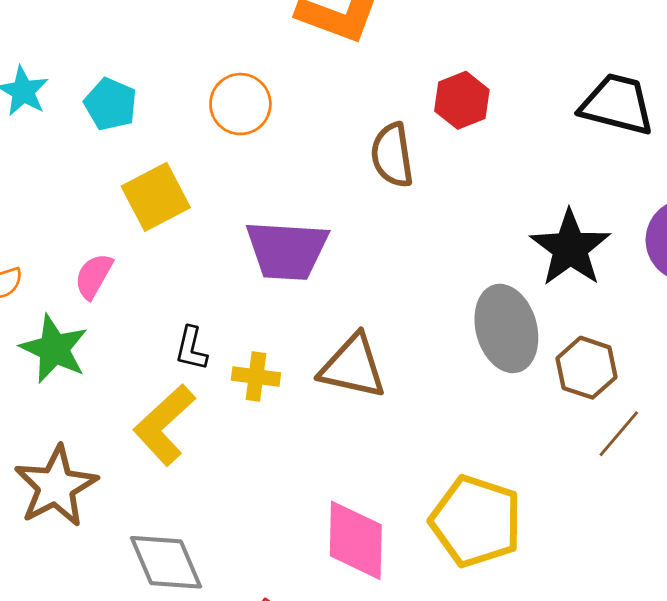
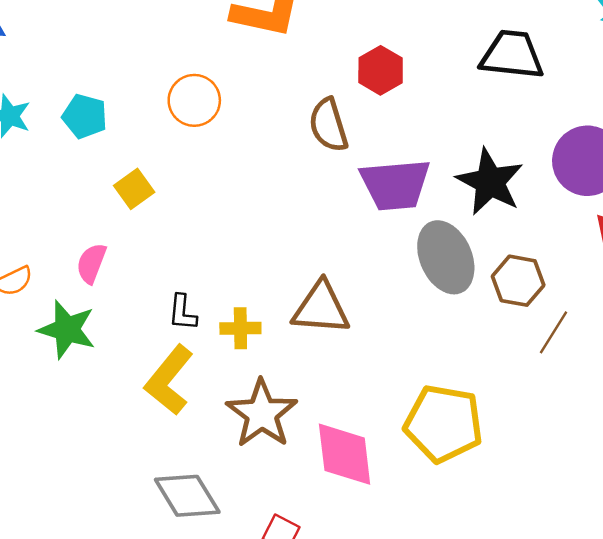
yellow square: (156, 197) -> (134, 189), size x0.7
purple trapezoid: (287, 250) -> (395, 185), moved
brown star: (56, 486) -> (262, 414), moved

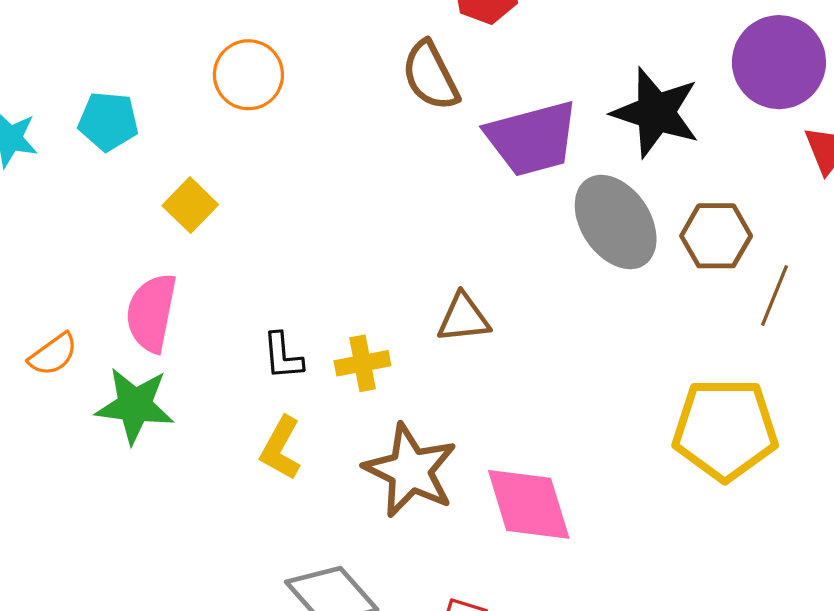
pink semicircle: (91, 263) -> (151, 313), size x1.4
brown triangle: (321, 308) -> (464, 318), size x0.7
yellow L-shape: (169, 380) -> (281, 448), size x0.7
yellow pentagon: (444, 424) -> (725, 429), moved

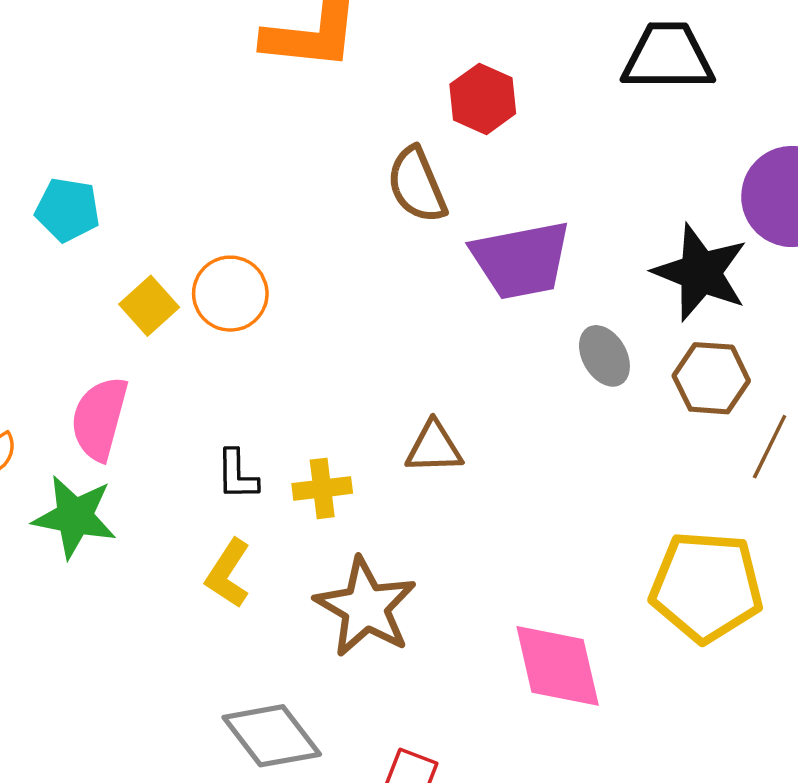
orange circle: (248, 75) -> (230, 294), moved
black star: (656, 113) -> (700, 273), moved
gray ellipse: (616, 222) -> (604, 356), size x0.6
pink diamond: (529, 504) -> (558, 666), moved

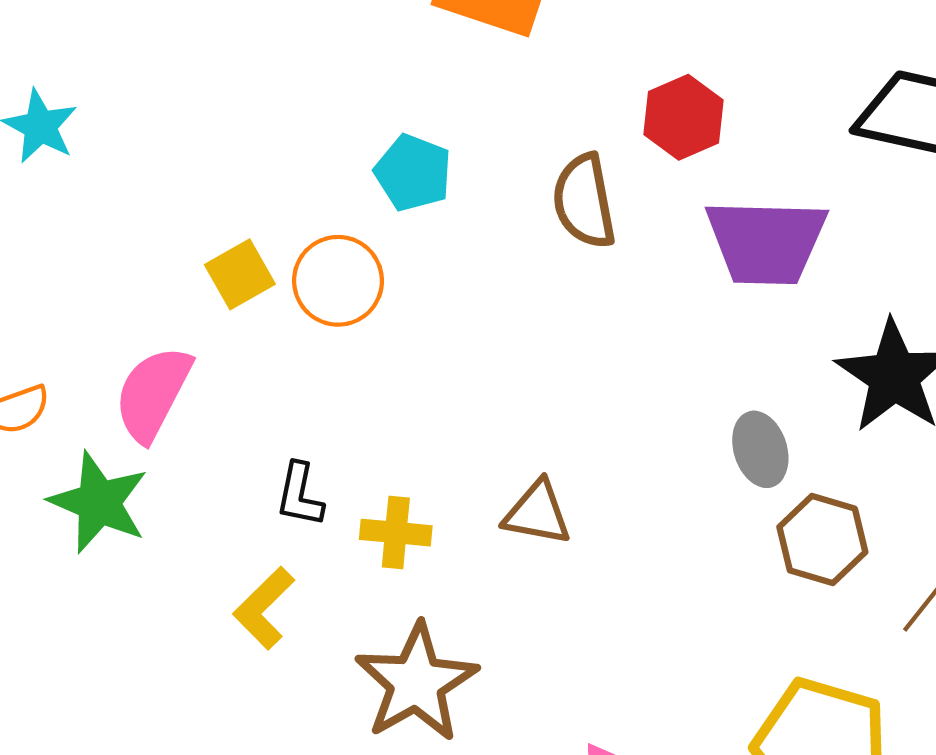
cyan pentagon: (68, 210) -> (413, 173), moved
purple trapezoid: (521, 260) -> (766, 242), moved
brown hexagon: (711, 378) -> (822, 540), moved

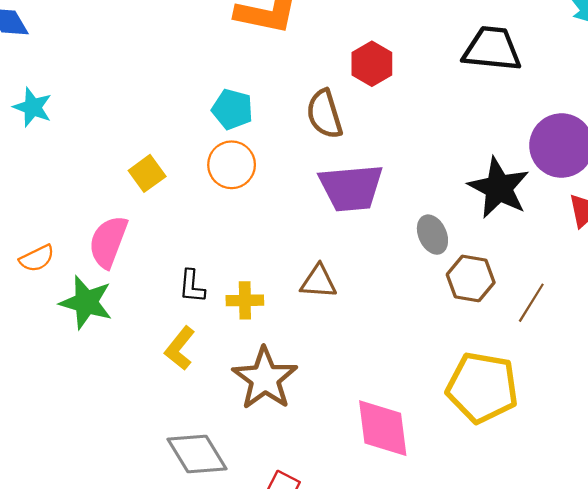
purple trapezoid: (766, 242) -> (351, 188), moved
orange circle: (338, 281) -> (232, 165), moved

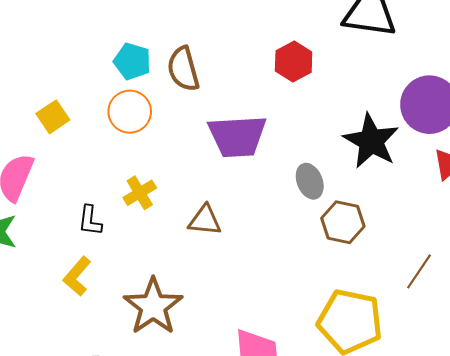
red hexagon: (372, 64) -> (294, 61), moved
brown semicircle: (324, 114) -> (183, 69), moved
yellow cross: (245, 300) -> (140, 193), moved, turned -32
brown line: (531, 303) -> (419, 271), moved

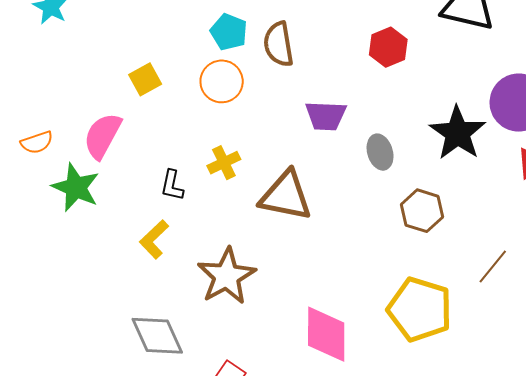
purple trapezoid: (237, 136) -> (326, 116), size x0.7
gray ellipse: (310, 181) -> (380, 152), moved
brown triangle: (205, 220) -> (286, 196), size x1.6

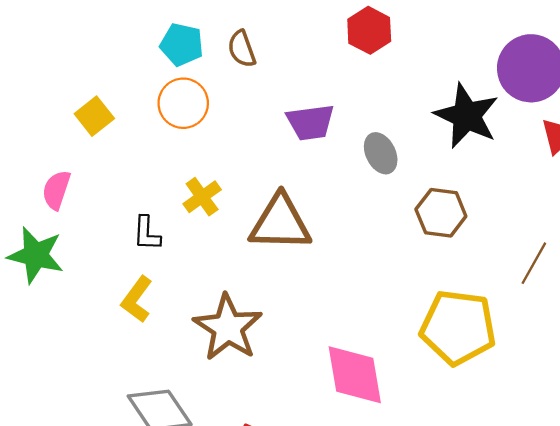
brown semicircle: (279, 44) -> (242, 49), size x0.7
pink semicircle: (102, 136) -> (56, 190), size x0.7

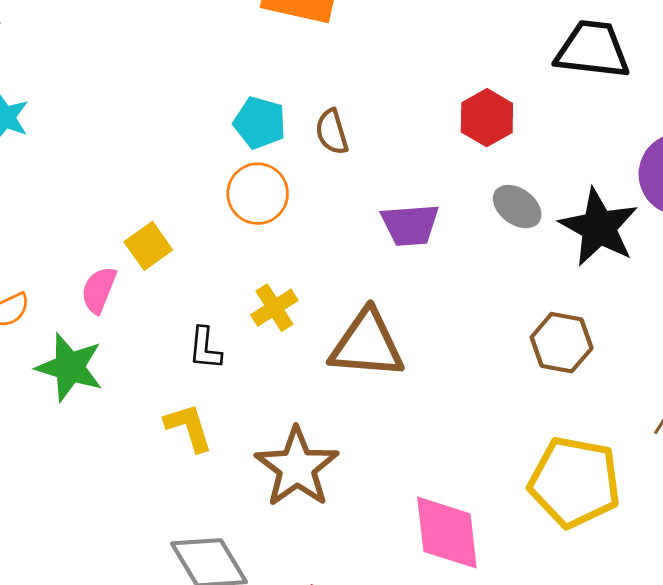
yellow square: (94, 116) -> (148, 246), moved
gray ellipse: (381, 153) -> (517, 207), moved, turned -30
yellow L-shape: (137, 299) -> (189, 427), turned 123

